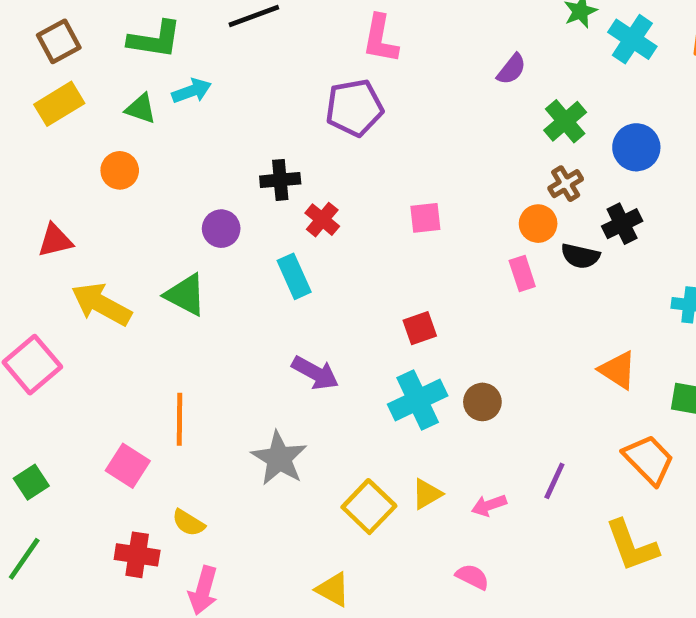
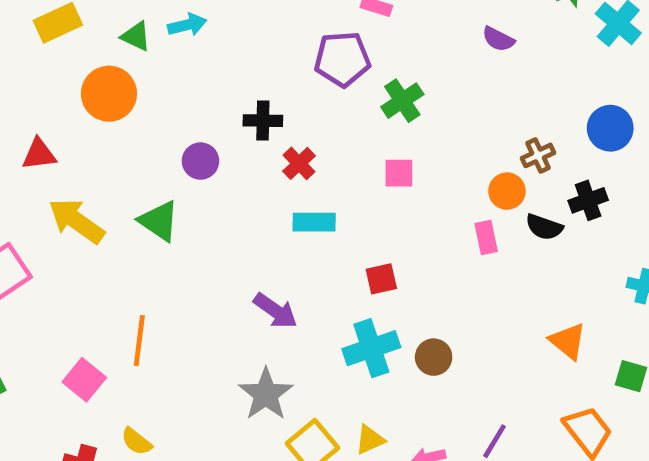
purple semicircle: (511, 69) -> (498, 39), turned 72
green cross: (565, 121) -> (402, 101), moved
orange circle: (120, 170) -> (109, 94), size x1.5
cyan rectangle: (294, 276) -> (314, 222), moved, turned -72
gray star: (279, 458) -> (266, 394), moved

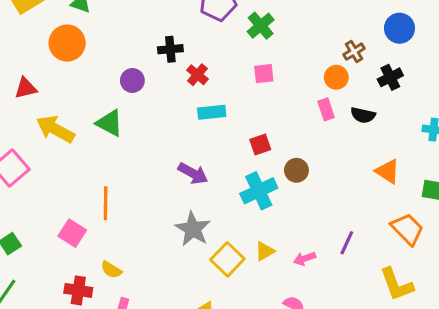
black semicircle: (544, 227) -> (363, 115), moved
brown circle: (434, 357) -> (296, 170), moved

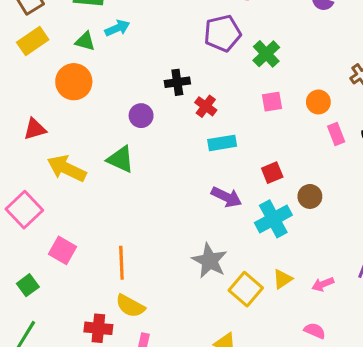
orange circle: (336, 77) -> (318, 102), moved
purple arrow: (193, 173) -> (226, 197), moved
orange line: (106, 203) -> (121, 263), moved
pink square: (72, 233) -> (62, 250), moved
yellow semicircle: (111, 270) -> (130, 306), size x1.4

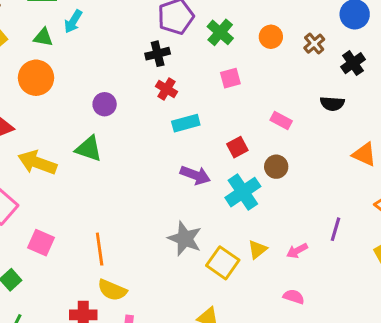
cyan arrow: (117, 28) -> (73, 22), turned 150
black cross: (177, 82) -> (158, 54), moved
orange circle: (318, 102) -> (271, 37), moved
pink rectangle: (336, 134) -> (281, 121), moved, turned -35

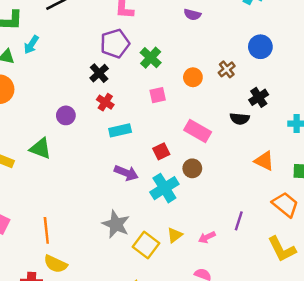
orange circle: (271, 37) -> (193, 77), moved
black cross: (158, 54) -> (99, 73), turned -30
black cross: (353, 63) -> (259, 97), moved
purple circle: (105, 104) -> (66, 115), moved
pink rectangle: (281, 121) -> (198, 131), size x1.5

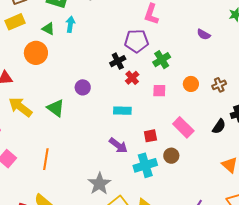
cyan arrow: (31, 45) -> (70, 24), turned 140
red cross: (105, 102) -> (132, 78), moved
black semicircle: (240, 119) -> (219, 126), turned -77
orange line: (46, 230) -> (46, 159), moved

